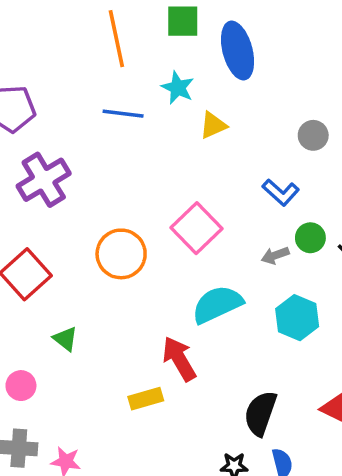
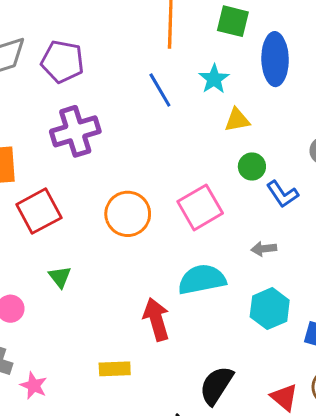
blue line: (123, 114) -> (160, 90), turned 39
green circle: (310, 238) -> (252, 166), moved
yellow rectangle: (146, 399) -> (115, 369), moved

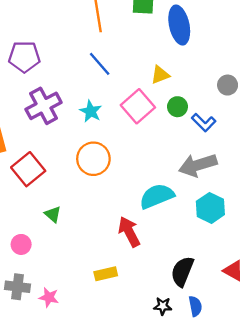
cyan star: (214, 79) -> (91, 111), moved
pink square: (200, 207) -> (138, 106), moved
gray arrow: (264, 249) -> (198, 165), size x2.0

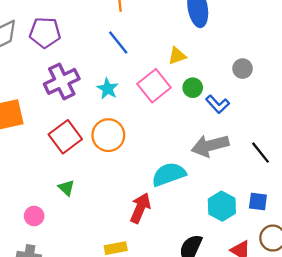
red square: (28, 169) -> (65, 137), moved
cyan hexagon: (210, 208) -> (222, 206), moved
red arrow: (129, 232) -> (140, 208), turned 48

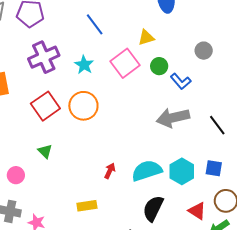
cyan semicircle: (169, 174) -> (147, 171), moved
red arrow: (140, 208) -> (110, 171), size x0.6

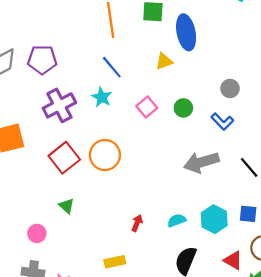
yellow triangle: (146, 38) -> (164, 61), moved
pink square: (125, 63) -> (147, 107), size x0.7
cyan star: (84, 65) -> (102, 97), moved
blue L-shape: (181, 81) -> (222, 122), moved
cyan semicircle: (147, 171) -> (177, 220), size x0.6

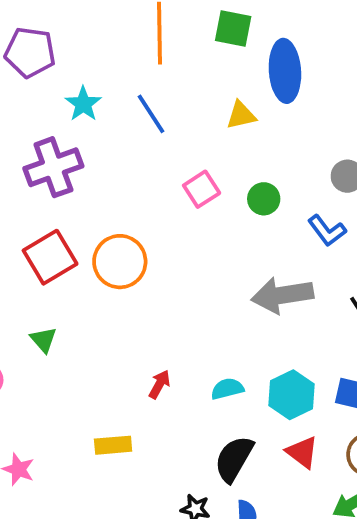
purple pentagon: (42, 60) -> (30, 52), moved
cyan star: (102, 97) -> (83, 104), moved
red triangle: (233, 260) -> (302, 452), moved

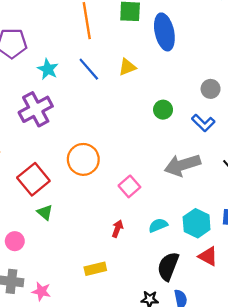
yellow triangle: (241, 115) -> (127, 67), moved
pink square: (202, 189) -> (129, 186), moved
red square: (50, 257) -> (33, 179), moved

